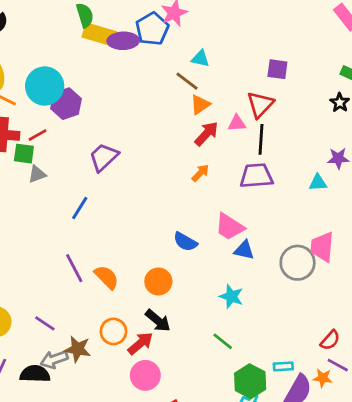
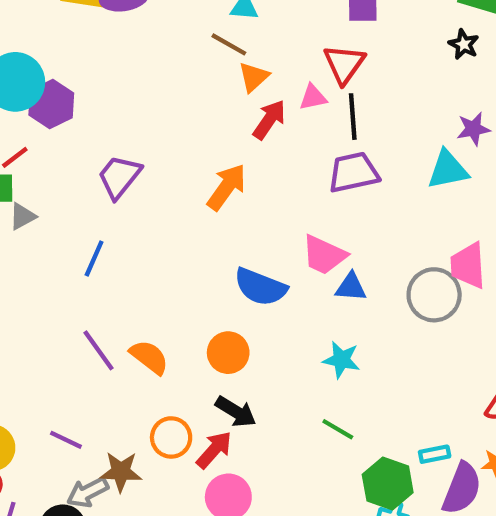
orange arrow: (200, 173) -> (227, 187), moved, size x1.6
cyan triangle: (318, 183) -> (448, 170), size x1.5
blue semicircle: (185, 242) -> (260, 287), size x1.4

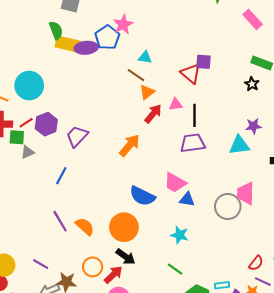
red triangle: (344, 64) -> (191, 73), moved, turned -30
purple hexagon: (51, 104) -> (46, 124), moved
orange circle: (228, 353) -> (124, 227), size x1.4

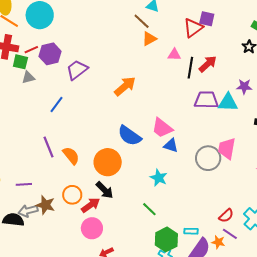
red triangle: (191, 73) -> (193, 28), turned 35
red arrow: (153, 114) -> (208, 64), moved
purple trapezoid: (193, 143) -> (206, 100), moved
purple line: (41, 264) -> (24, 184), turned -42

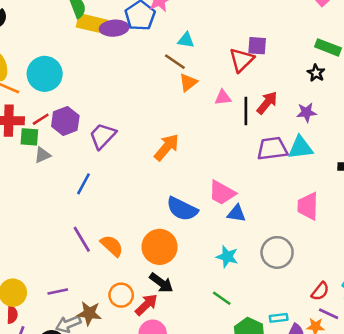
purple star: (244, 87) -> (306, 112), moved
gray circle: (208, 158) -> (277, 252), moved

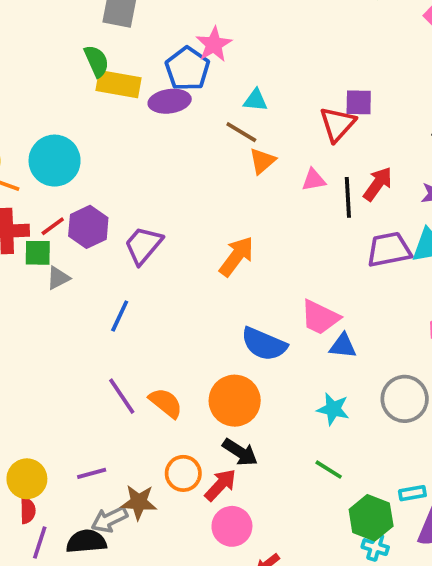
purple ellipse: (114, 28) -> (170, 101), moved

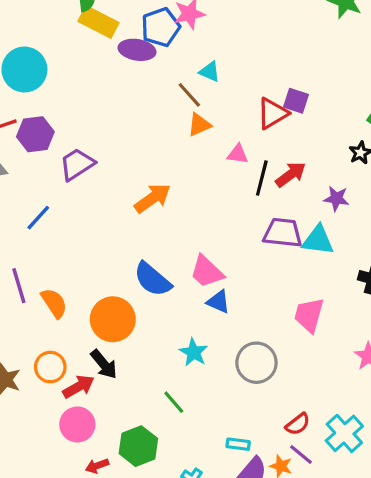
green hexagon: (371, 518) -> (138, 446), moved

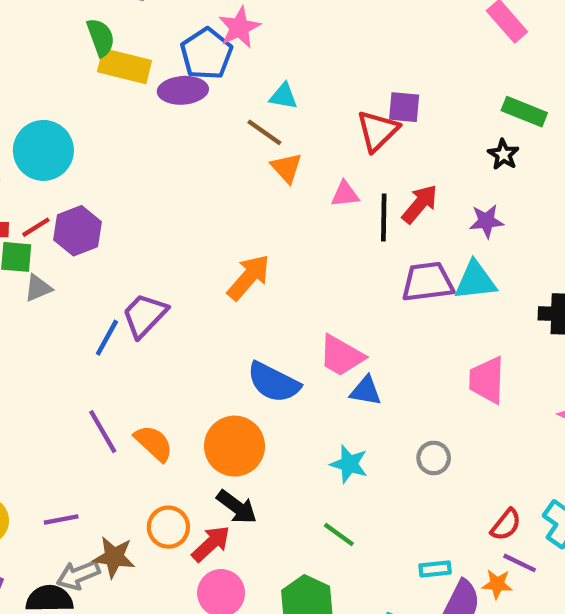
orange triangle: (199, 125) -> (286, 168), turned -35
purple trapezoid: (77, 164) -> (145, 315), moved
gray circle: (256, 363) -> (434, 458), size x0.6

